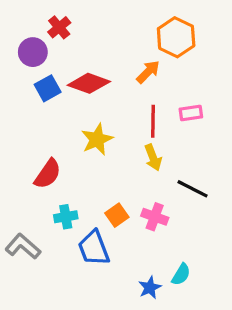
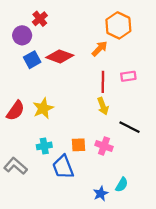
yellow star: (97, 139) -> (43, 108), moved
red semicircle: (48, 174) -> (15, 111), moved
orange square: (117, 215) -> (79, 145), turned 32

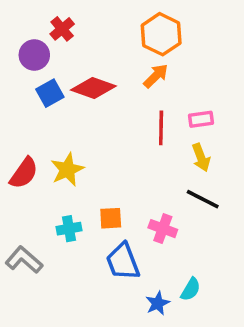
orange hexagon: (118, 25) -> (161, 34), moved
yellow arrow: (103, 106) -> (201, 157), moved
orange square: (79, 145) -> (111, 218), moved
blue trapezoid: (63, 167) -> (123, 262), moved

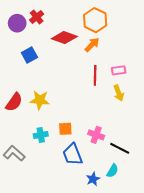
purple circle: (34, 55) -> (17, 23), moved
red diamond: (93, 88) -> (64, 38), moved
yellow star: (67, 170) -> (40, 100), turned 30
black line: (203, 199) -> (120, 148), moved

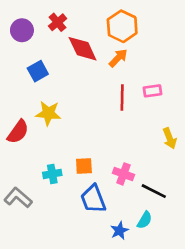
red cross: (37, 17) -> (58, 22), moved
red diamond: (64, 38) -> (83, 49), turned 45
yellow arrow: (119, 93) -> (170, 138), moved
yellow star: (40, 100) -> (48, 113), moved

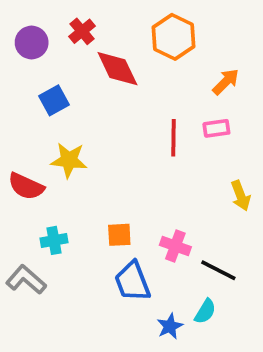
orange arrow: (118, 58) -> (226, 82), moved
red semicircle: (18, 132) -> (26, 186), turned 80
cyan cross: (52, 174) -> (54, 240), moved

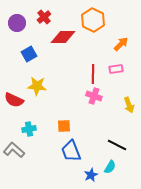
red diamond: (117, 69) -> (63, 37), turned -65
pink cross: (175, 246) -> (94, 96), moved

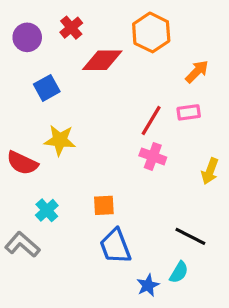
red line: (93, 74) -> (151, 121), turned 30
yellow arrow: (129, 105) -> (210, 171), turned 42
cyan cross: (29, 129) -> (47, 210), turned -32

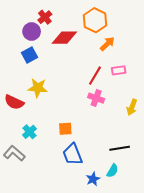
purple circle: (27, 37) -> (32, 31), moved
orange arrow: (197, 72) -> (107, 44), moved
black line: (190, 236) -> (120, 148), turned -36

